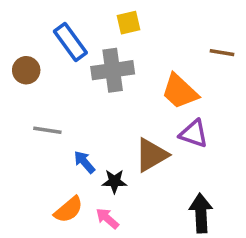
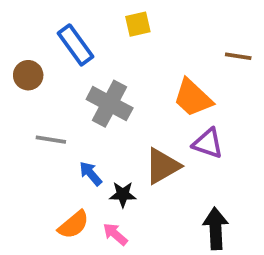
gray cross: (113, 70) -> (110, 104), moved, turned 36

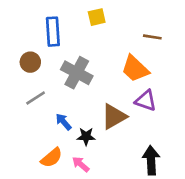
blue rectangle: (75, 45) -> (53, 32), turned 32
brown line: (238, 56) -> (152, 37), moved
brown circle: (28, 75) -> (30, 62), moved
gray line: (51, 140) -> (36, 98), turned -42

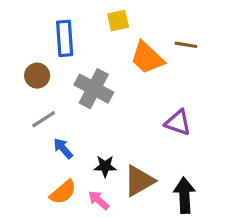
orange trapezoid: (135, 69) -> (147, 58), moved
brown triangle: (114, 117) -> (139, 181), moved
blue arrow: (63, 122) -> (63, 148), moved

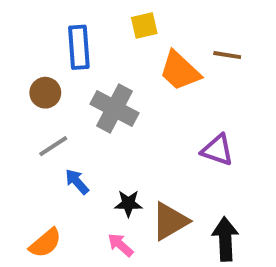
orange semicircle: (63, 192) -> (45, 243), moved

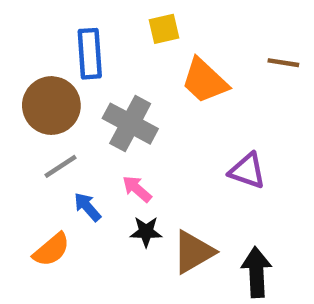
brown line: (227, 55) -> (283, 63), moved
brown circle: (45, 93) -> (51, 106), size x1.6
orange semicircle: (45, 243) -> (51, 250), moved
pink arrow: (120, 245) -> (137, 189), moved

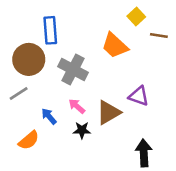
yellow square: (164, 29) -> (136, 16), moved, turned -30
gray line: (60, 166) -> (19, 94), moved
brown triangle: (193, 252) -> (108, 112), moved

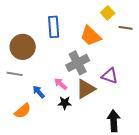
blue rectangle: (50, 30) -> (54, 27), moved
gray cross: (73, 70) -> (78, 63), moved, turned 35
gray line: (19, 94) -> (15, 74), turned 42

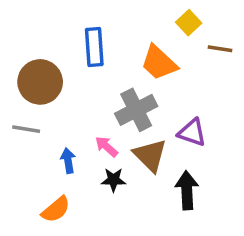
brown triangle: (86, 89) -> (150, 155), turned -45
blue arrow: (39, 92) -> (68, 161), turned 32
orange semicircle: (23, 111) -> (56, 209), moved
black arrow: (114, 121) -> (187, 190), moved

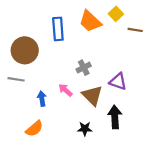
orange trapezoid: (159, 63) -> (90, 21), moved
gray cross: (136, 110) -> (84, 68), size x0.6
black star: (113, 180) -> (85, 129), moved

